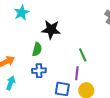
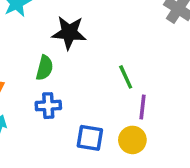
purple line: (77, 73) -> (143, 107), moved

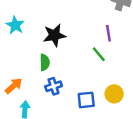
purple line: (143, 107) -> (108, 33), moved

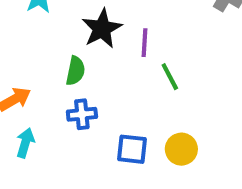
purple line: (108, 33) -> (144, 43), moved
black star: (54, 35) -> (102, 29), turned -30

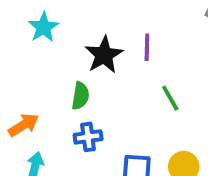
purple line: (144, 43) -> (147, 47), moved

